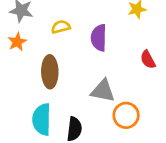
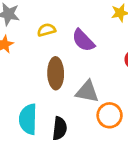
purple semicircle: (99, 38) -> (83, 40), turned -45
brown ellipse: (50, 72) -> (56, 73), moved

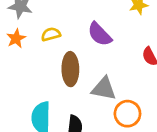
yellow semicircle: (46, 30) -> (51, 34), moved

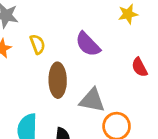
yellow semicircle: (51, 34) -> (38, 44), turned 84

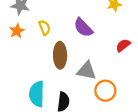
red semicircle: (140, 67) -> (123, 45), turned 80

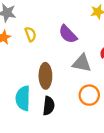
brown ellipse: (60, 55) -> (45, 76), moved
gray triangle: (87, 71) -> (82, 63), moved

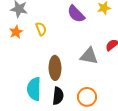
purple semicircle: (68, 34) -> (76, 14), moved
orange circle: (89, 95) -> (87, 97), moved

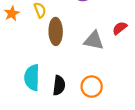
brown ellipse: (55, 68) -> (56, 31), moved

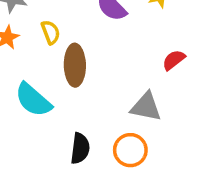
gray triangle: (94, 40) -> (146, 107), moved
cyan semicircle: (32, 78) -> (33, 100), moved, turned -50

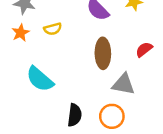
yellow semicircle: (51, 32) -> (53, 29), turned 96
brown ellipse: (75, 65) -> (103, 53), moved

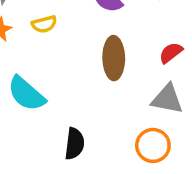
gray triangle: (123, 84) -> (167, 99), moved
orange circle: (112, 116) -> (153, 145), moved

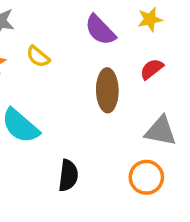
yellow semicircle: (44, 24) -> (38, 57), turned 55
red semicircle: (171, 53) -> (152, 69), moved

